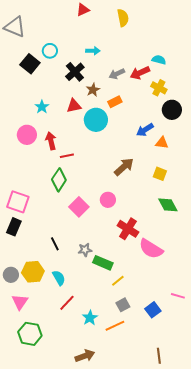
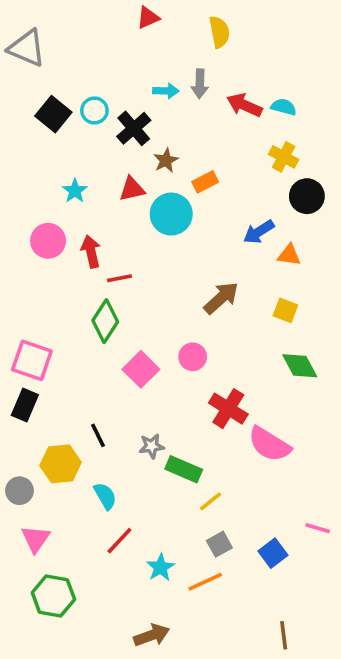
cyan circle: (50, 51) -> (94, 110), moved
red arrow: (140, 73) -> (244, 105), moved, turned 48
gray arrow: (117, 74) -> (200, 84), moved, turned -63
yellow hexagon: (33, 272) -> (61, 464), moved

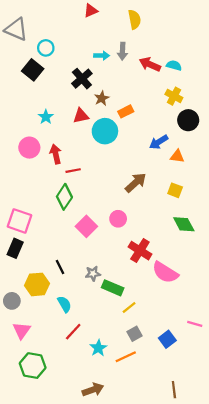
cyan circle: (94, 110) -> (46, 48), moved

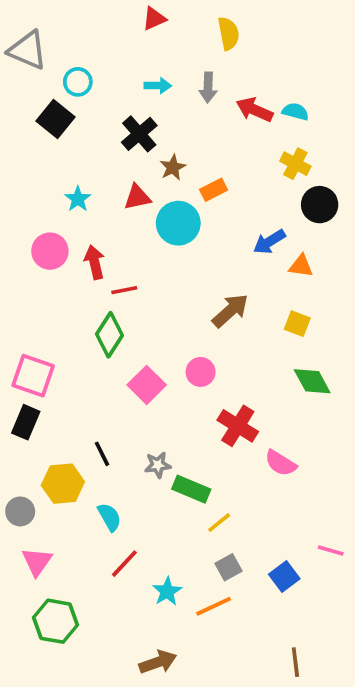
cyan arrow: (102, 56) -> (158, 86), moved
pink semicircle: (165, 272) -> (281, 463), size x0.7

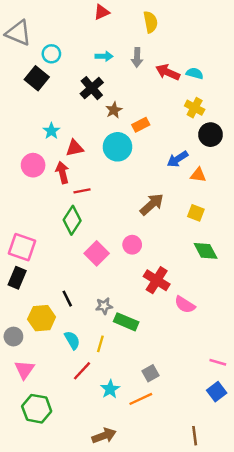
red triangle: (137, 197) -> (75, 148), moved
yellow line: (219, 523) -> (100, 344), moved, turned -35
blue square: (284, 577) -> (217, 392), moved

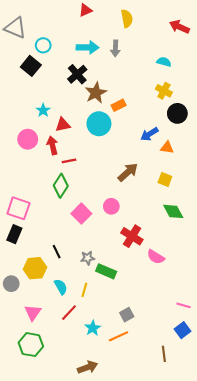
cyan arrow: (104, 56) -> (88, 47), size x1.5
red arrow: (168, 72) -> (179, 27), moved
brown star: (114, 110) -> (96, 93), size x1.5
pink triangle: (24, 370) -> (33, 313), moved
brown line: (195, 436) -> (164, 354), moved

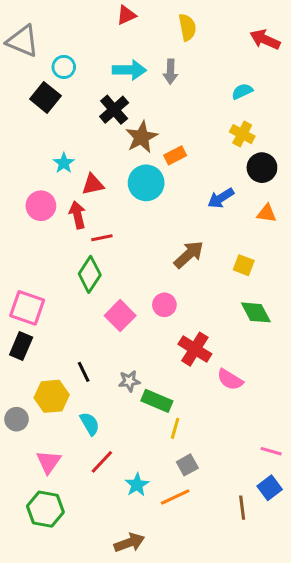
cyan semicircle: (164, 62) -> (242, 91), turned -40
orange triangle: (167, 147) -> (267, 213), moved
yellow line: (84, 290) -> (175, 428), moved
brown line: (164, 354) -> (242, 508), moved

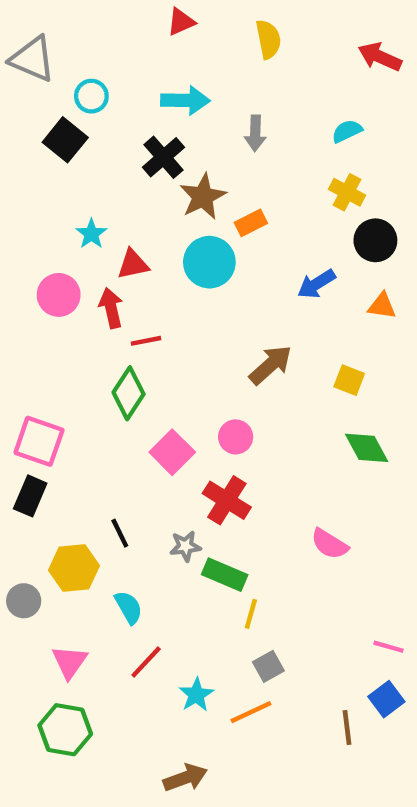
gray arrow: (171, 72) -> (255, 133), moved
red cross: (195, 349) -> (227, 500), moved

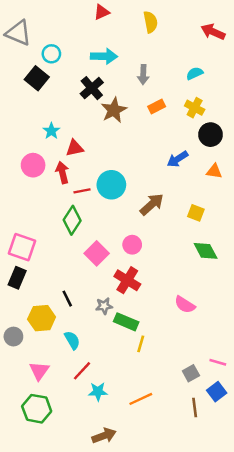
orange rectangle: (251, 223) -> (157, 106), moved
cyan circle: (209, 262) -> (111, 185), moved
gray square: (268, 666) -> (191, 373), moved
cyan star: (196, 695) -> (98, 392), moved, turned 30

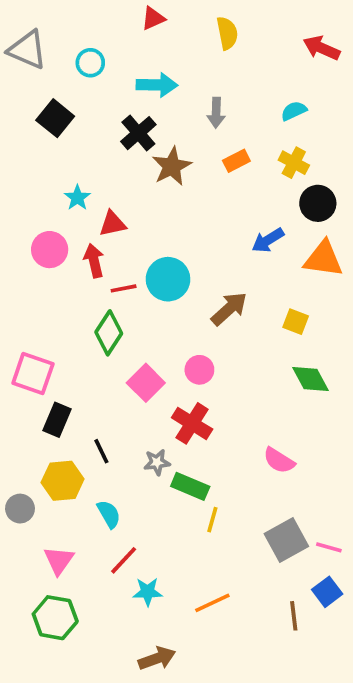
cyan circle: (51, 54) -> (90, 63), moved
orange triangle: (214, 171) -> (323, 259), size x1.6
black rectangle: (17, 278) -> (57, 420), moved
gray square: (191, 373) -> (286, 540), moved, size x1.6

